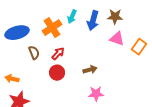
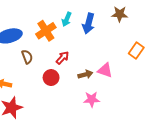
brown star: (115, 17) -> (120, 14), moved
pink triangle: (117, 39) -> (105, 70), moved
red arrow: (58, 54) -> (62, 58), moved

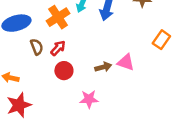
red arrow: (62, 58) -> (58, 48), moved
pink star: (92, 99) -> (89, 99), moved

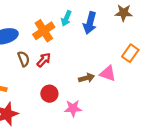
orange rectangle: (161, 40) -> (130, 53), moved
red circle: (64, 71) -> (49, 94), moved

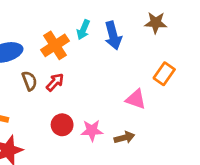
blue arrow: (90, 23) -> (113, 35), turned -30
brown arrow: (87, 78) -> (124, 138), moved
pink star: (73, 108) -> (92, 130), moved

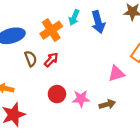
pink triangle: (136, 99) -> (116, 73), turned -36

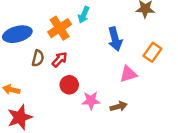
blue arrow: (98, 22) -> (115, 39), moved
brown semicircle: (31, 59) -> (38, 58), turned 35
red circle: (57, 94) -> (69, 85), moved

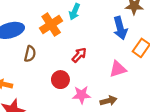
blue arrow: (115, 39) -> (120, 28), moved
red arrow: (60, 59) -> (79, 55), moved

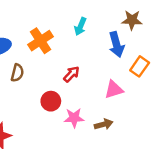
cyan arrow: (74, 12) -> (80, 27), moved

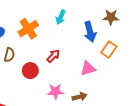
brown star: (132, 20) -> (111, 17), moved
red circle: (51, 101) -> (30, 71), moved

